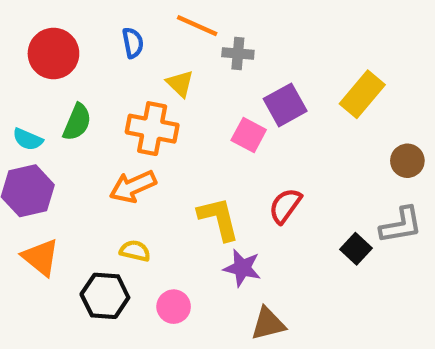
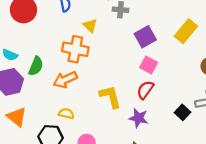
green semicircle: (77, 122) -> (36, 66), moved
pink square: (249, 135) -> (149, 65), moved
purple star: (242, 268) -> (139, 118), moved

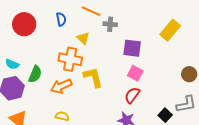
yellow rectangle: (186, 31) -> (170, 30), moved
purple square: (145, 37) -> (132, 48), turned 36
yellow L-shape: (110, 97) -> (93, 77), moved

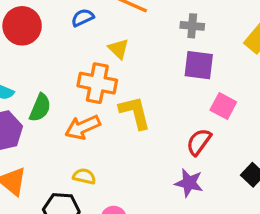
blue semicircle: (61, 19) -> (83, 18), turned -104
gray cross: (110, 24) -> (192, 26), moved
pink square: (135, 73) -> (223, 106), moved

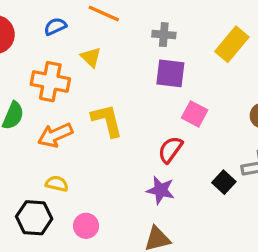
orange cross: (97, 83) -> (50, 82), moved

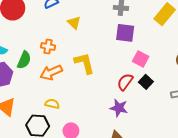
orange cross: (50, 82) -> (48, 46), moved, size x0.6
black square: (224, 182) -> (146, 82), moved

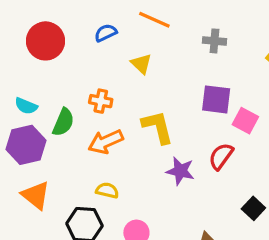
purple square: (125, 33) -> (216, 99), moved
black square: (146, 82) -> (253, 208), moved
purple star: (119, 108) -> (180, 171), moved

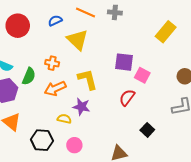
gray cross: (214, 41) -> (115, 12), moved
yellow triangle: (141, 64) -> (77, 40), size x1.6
purple star: (180, 171) -> (81, 107), moved
yellow semicircle: (107, 190) -> (64, 119), moved

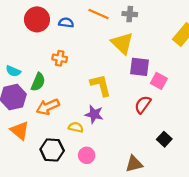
blue semicircle: (55, 21) -> (66, 23), turned 32
red circle: (18, 26) -> (37, 19), moved
yellow triangle: (77, 40) -> (122, 43), moved
orange cross: (52, 63) -> (60, 58), moved
orange arrow: (55, 88) -> (48, 107), moved

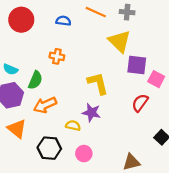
red circle: (37, 19) -> (21, 20), moved

